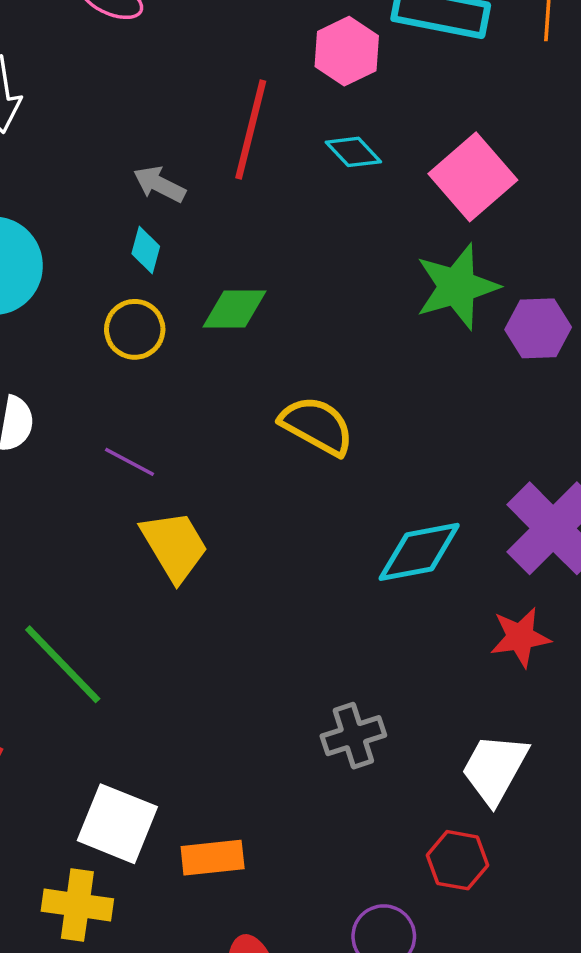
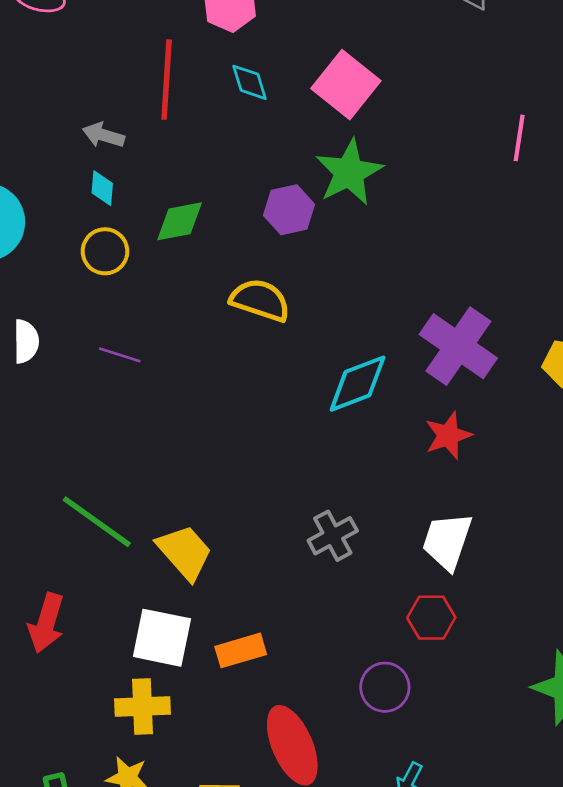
cyan diamond: (353, 152) -> (249, 82), turned 36
purple hexagon: (538, 328) -> (289, 210), moved
yellow trapezoid: (174, 546) -> (185, 552), moved

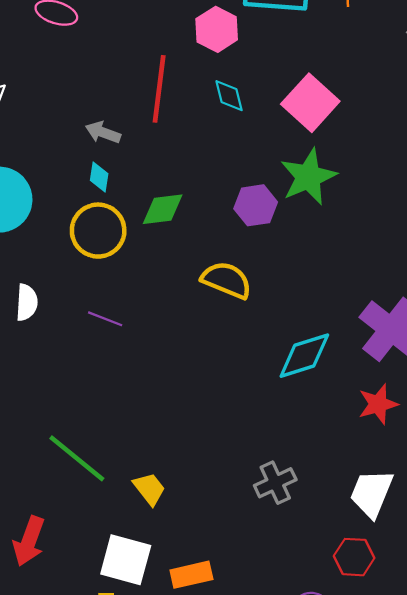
yellow circle: (105, 251) -> (98, 231), size x1.4
yellow trapezoid: (185, 552) -> (149, 489), size x0.7

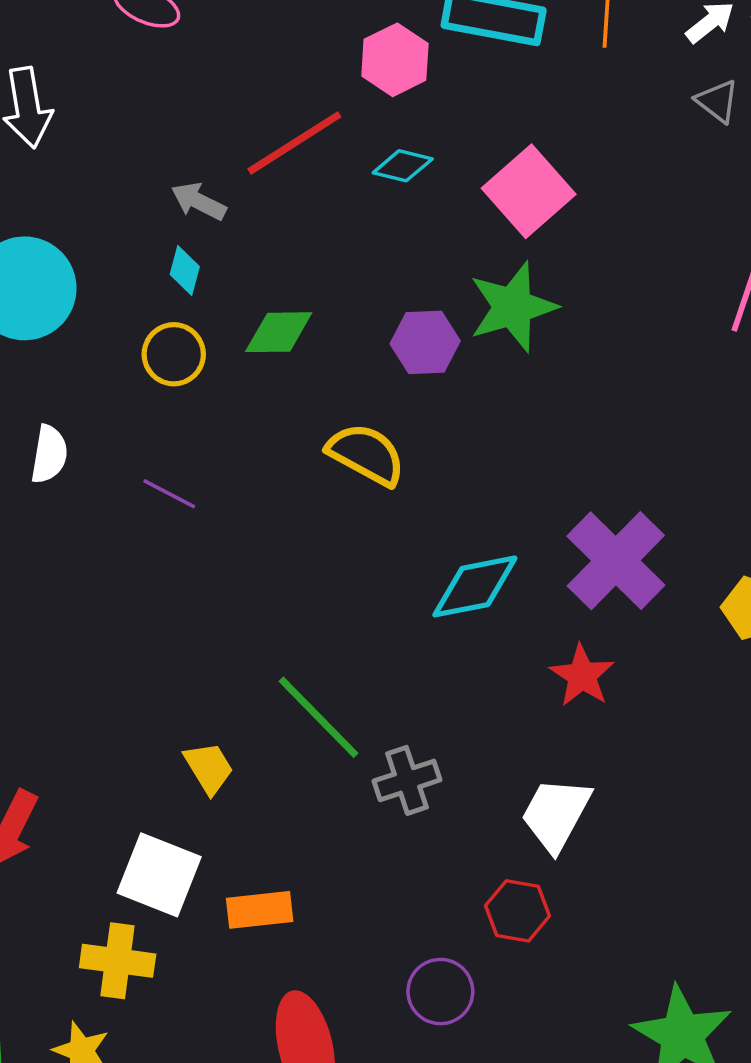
red line: (159, 89) -> (294, 143), turned 44
cyan diamond: (229, 96) -> (403, 166), turned -69
yellow circle: (98, 231) -> (174, 354), size x0.7
red star: (378, 404) -> (582, 676), turned -30
green line: (77, 458) -> (318, 717), moved

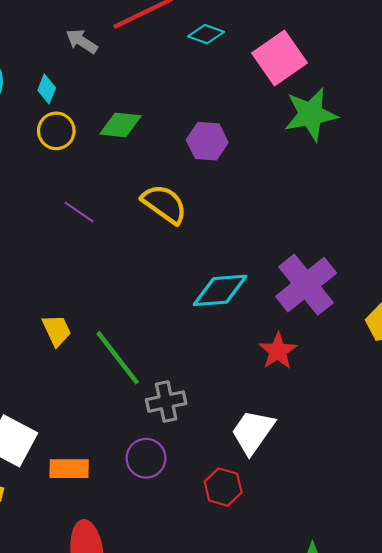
cyan diamond: (185, 271) -> (47, 89), moved
green star: (513, 307) -> (311, 114), moved
purple line: (169, 494) -> (79, 212), moved
yellow trapezoid: (209, 768) -> (57, 330), moved
purple circle: (440, 992) -> (146, 458), moved

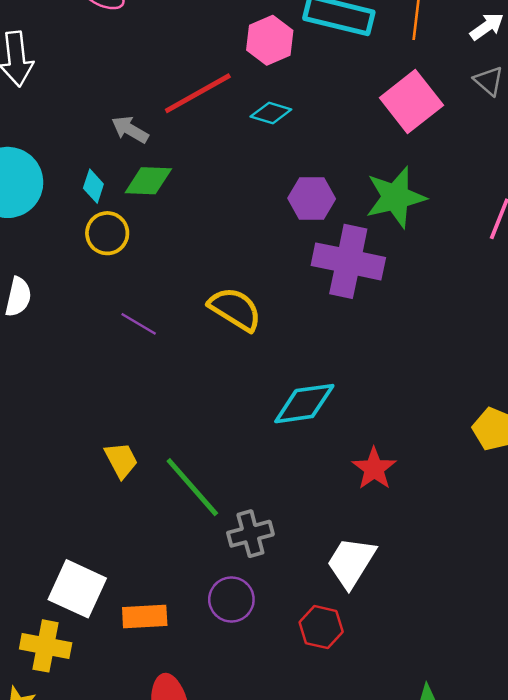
pink square: (280, 58) -> (411, 101), moved
green diamond: (120, 125) -> (148, 181), moved
purple hexagon: (207, 141) -> (312, 199), moved
purple cross: (306, 285) -> (348, 261), moved, turned -36

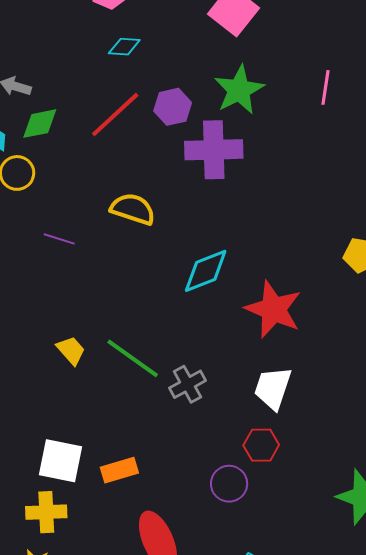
red line: (198, 93) -> (115, 114), moved
red star: (374, 469) -> (273, 309), size x1.6
purple circle: (231, 599) -> (229, 484), moved

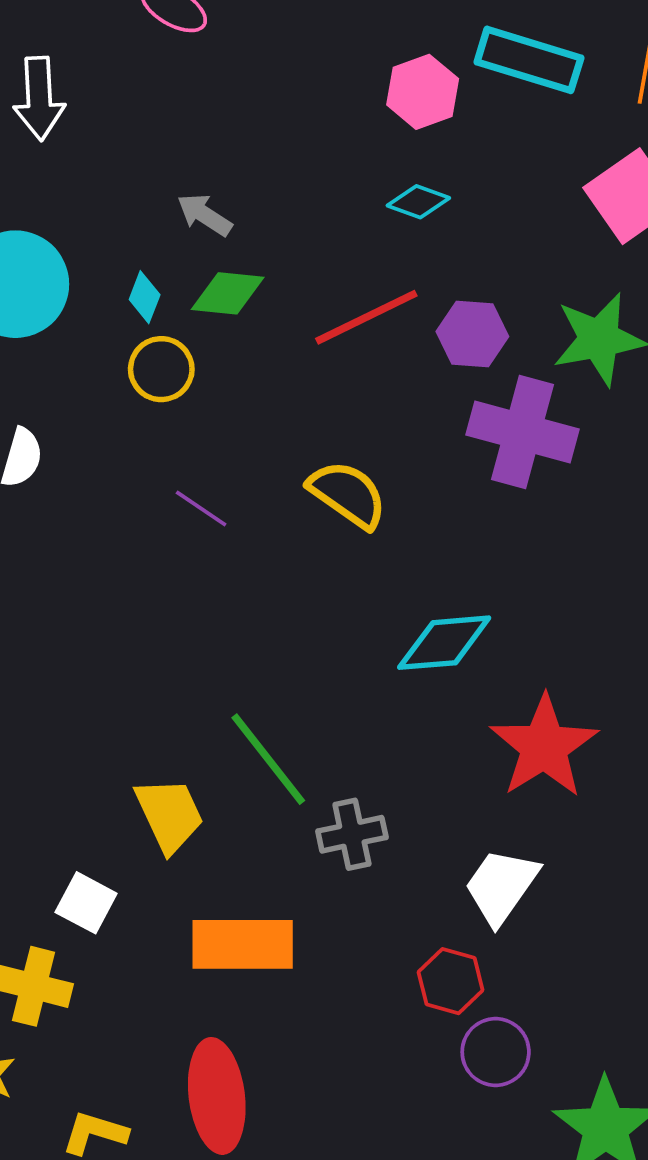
yellow trapezoid: (71, 350) -> (169, 815), moved, size x1.4
white square: (61, 461) -> (86, 903), size x0.7
orange rectangle: (119, 470) -> (243, 944), moved, size x1.5
purple circle: (229, 484) -> (496, 1052), moved

